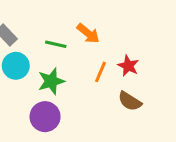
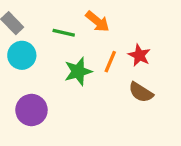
green star: (51, 81) -> (78, 71), moved
purple circle: (45, 117) -> (31, 110), moved

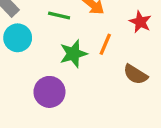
red star: (139, 55) -> (140, 22), moved
purple circle: (31, 110) -> (49, 92), moved

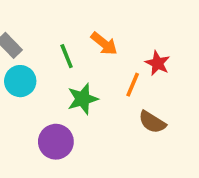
green line: (59, 16) -> (67, 56), turned 55
orange line: (105, 44) -> (133, 85), moved

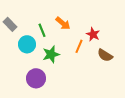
cyan circle: (20, 81) -> (27, 44), moved
brown semicircle: (152, 122) -> (105, 55), moved

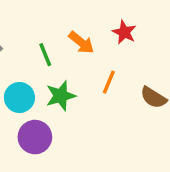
red star: (93, 34) -> (124, 32), moved
cyan circle: (27, 44) -> (19, 98), moved

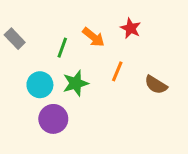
green line: (45, 55) -> (62, 48), turned 42

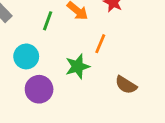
green star: (76, 83) -> (77, 66), moved
brown semicircle: (156, 85) -> (126, 85), moved

